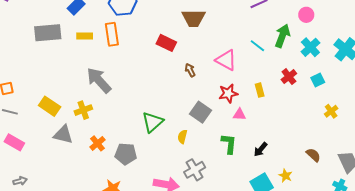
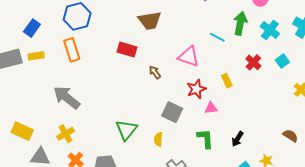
yellow rectangle: (85, 36) -> (36, 56), moved
yellow cross: (83, 110) -> (66, 134), moved

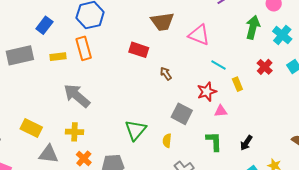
cyan line: (217, 37) -> (219, 65), moved
yellow rectangle: (36, 56) -> (58, 57), moved
pink triangle: (189, 57) -> (199, 35), moved
yellow cross: (66, 134) -> (75, 132), turned 30

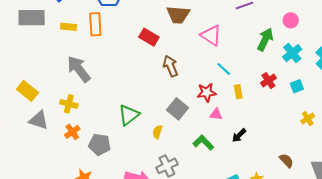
brown arrow: (166, 74) -> (170, 66), size x1.5
green L-shape: (214, 141) -> (203, 143), turned -55
black arrow: (246, 143) -> (239, 135), moved

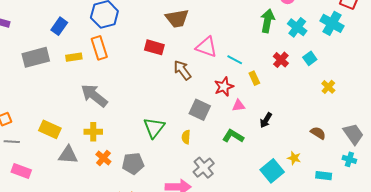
pink triangle: (211, 35) -> (207, 47), moved

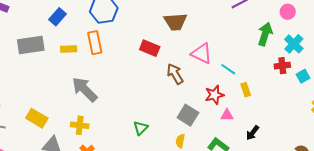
red cross: (281, 60) -> (282, 66), moved, turned 35
green triangle: (154, 128) -> (141, 128), size x0.7
yellow semicircle: (186, 137) -> (180, 141), moved

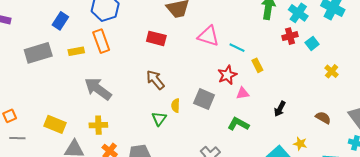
brown arrow: (175, 74) -> (155, 80), moved
black arrow: (253, 133) -> (280, 109), moved
yellow semicircle: (180, 141) -> (176, 106), moved

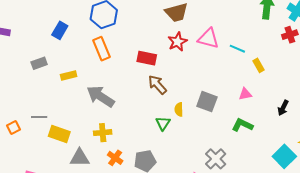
red rectangle: (156, 38) -> (147, 58), moved
yellow rectangle: (76, 51) -> (69, 76), moved
gray rectangle: (38, 53) -> (39, 63), size x0.6
red star: (227, 75) -> (177, 42), moved
gray line: (17, 138) -> (39, 117), moved

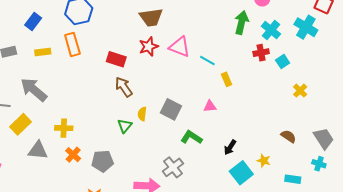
yellow rectangle: (69, 76) -> (43, 52), moved
gray arrow: (101, 96) -> (34, 90), moved
black arrow: (283, 108) -> (230, 147), moved
green L-shape: (242, 125) -> (191, 137), moved
yellow rectangle: (59, 134) -> (21, 124), turned -70

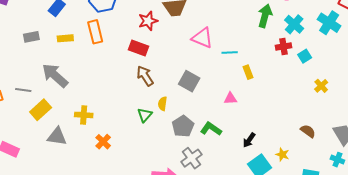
red star: (149, 46) -> (148, 21), moved
cyan line: (207, 60) -> (230, 52), turned -35
gray square: (171, 109) -> (189, 81), moved
orange cross: (73, 155) -> (103, 142), moved
gray pentagon: (103, 161) -> (183, 126), moved, turned -30

